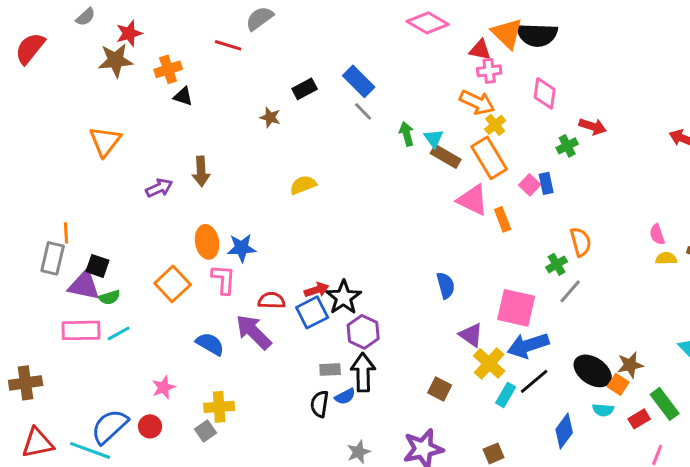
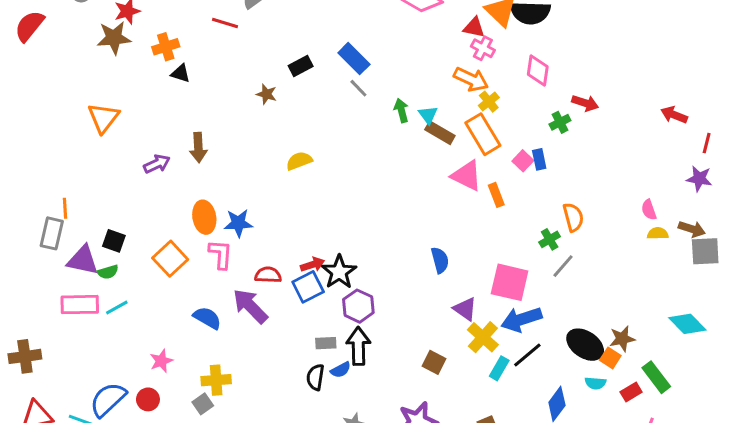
pink cross: (489, 71) -> (483, 48), turned 35
black square: (98, 266) -> (114, 241), moved

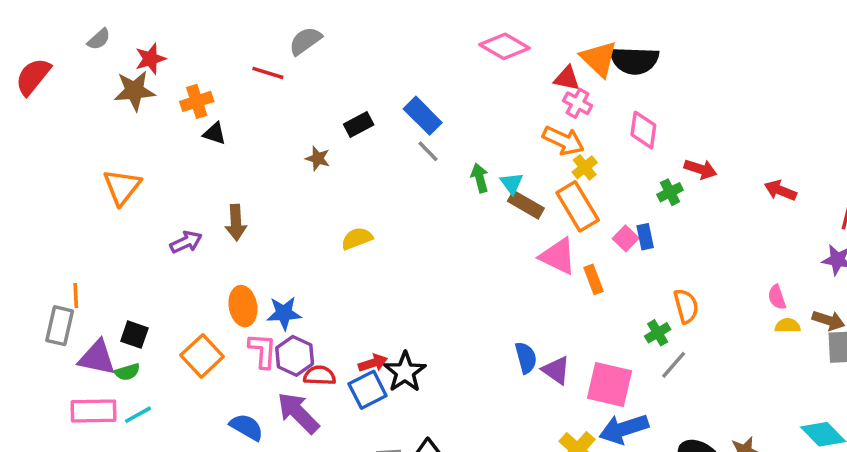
red arrow: (674, 115) -> (780, 190), moved
purple hexagon: (358, 306) -> (295, 356), moved
purple triangle: (465, 309) -> (556, 370), moved

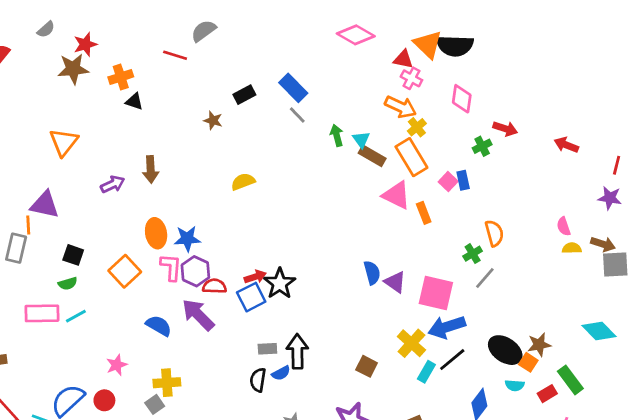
purple triangle: (97, 358) -> (45, 205), moved

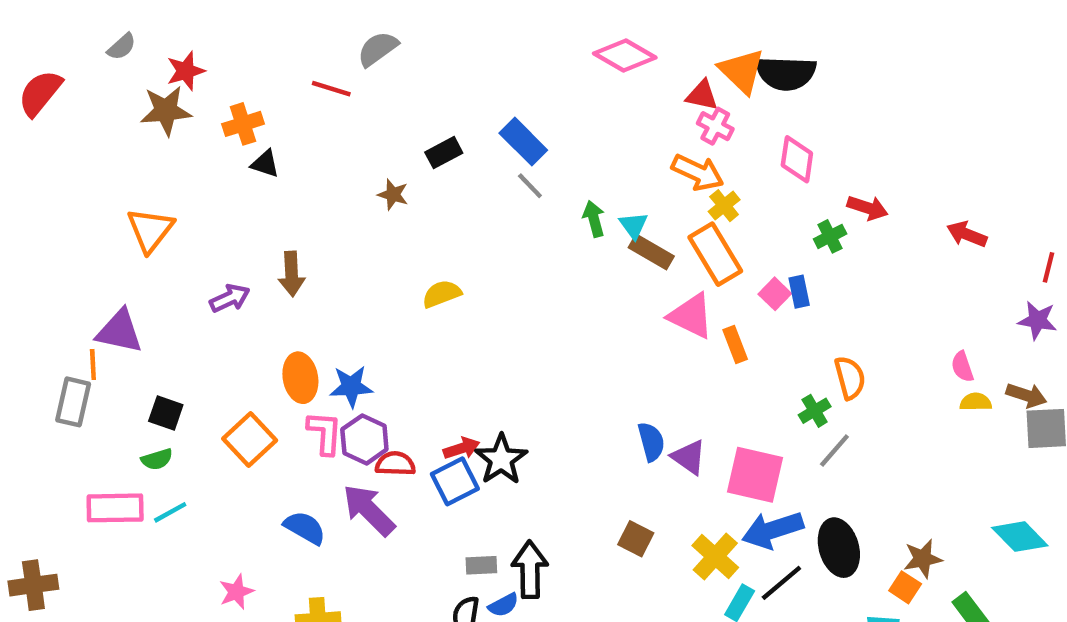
black ellipse: (505, 350) -> (839, 548), moved, turned 40
brown square: (367, 366) -> (636, 539), moved

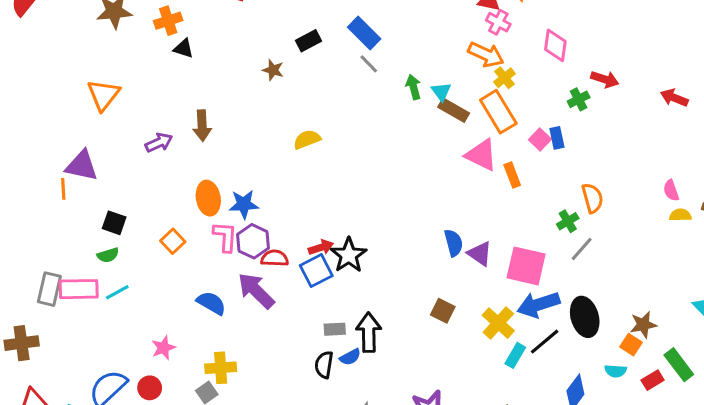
gray rectangle: (73, 402) -> (49, 289), moved
orange square: (250, 439) -> (173, 241), size x0.7

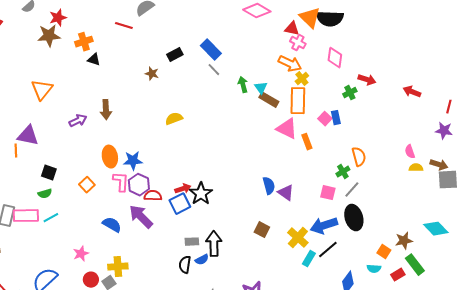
orange rectangle: (498, 112) -> (298, 101), turned 32
pink square: (526, 266) -> (328, 193), moved, size x0.6
black ellipse: (585, 317) -> (354, 218), moved
brown star: (643, 325) -> (404, 241), moved
red circle: (150, 388) -> (91, 280), moved

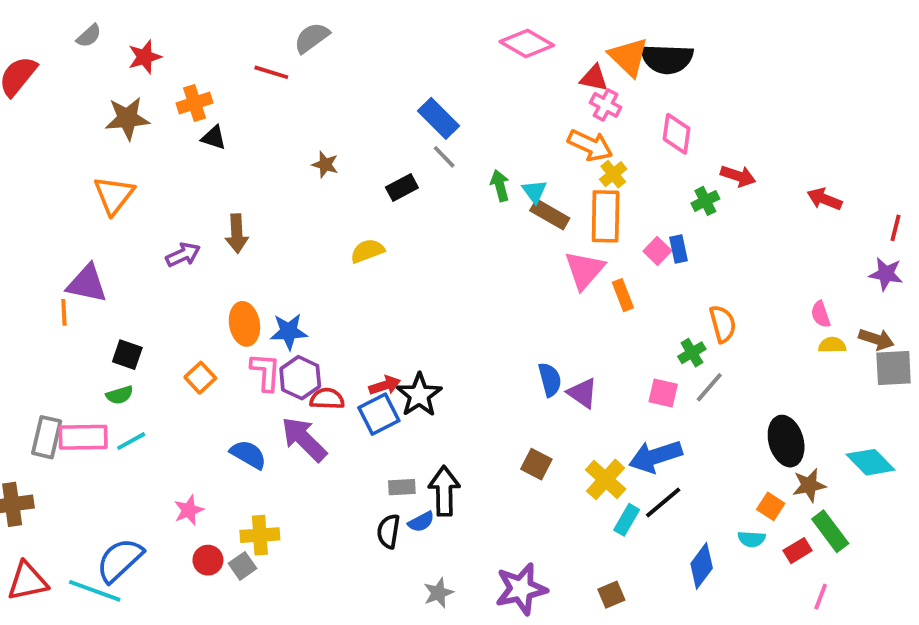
brown star: (49, 36) -> (127, 118), moved
black rectangle: (175, 55) -> (402, 188), moved
pink triangle: (287, 129) -> (584, 270), turned 45
black ellipse: (354, 218) -> (786, 441), moved

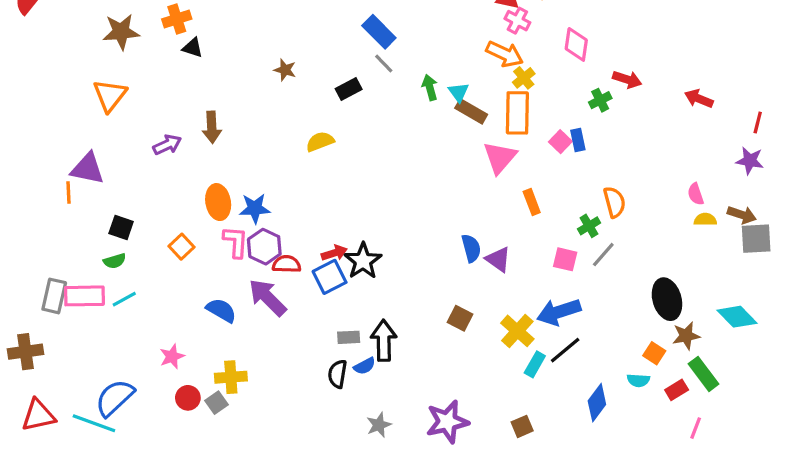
orange rectangle: (623, 295) -> (532, 202), moved

